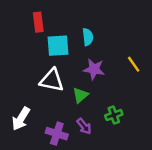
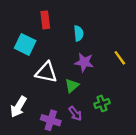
red rectangle: (38, 22) -> (45, 20), moved
cyan square: (58, 46) -> (25, 44), moved, turned 30

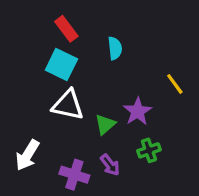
red rectangle: (45, 20) -> (66, 29), turned -30
cyan square: (25, 44) -> (61, 64), moved
purple star: (84, 62) -> (138, 111), moved, turned 30

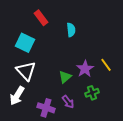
cyan square: (61, 64) -> (25, 43), moved
yellow line: (175, 84) -> (106, 65), moved
white triangle: (68, 105) -> (26, 71), moved, turned 35

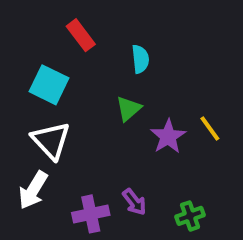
green triangle: (65, 77) -> (128, 109), moved
green cross: (92, 93) -> (190, 216), moved
purple cross: (46, 108) -> (91, 214), turned -30

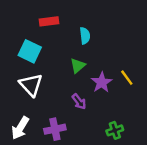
red rectangle: (81, 35) -> (49, 21), turned -60
white arrow: (33, 190) -> (20, 128), moved
purple arrow: (134, 202) -> (79, 102), moved

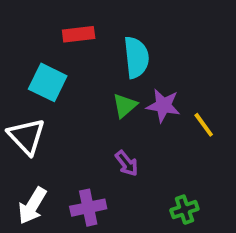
cyan semicircle: (85, 36) -> (136, 57), size x1.5
purple star: (102, 82) -> (163, 106), moved, turned -30
white triangle: (31, 85) -> (27, 136), moved

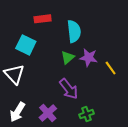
purple arrow: (127, 163) -> (69, 89), size x1.5
purple cross: (88, 208) -> (48, 113), turned -30
green cross: (184, 210) -> (86, 114), moved

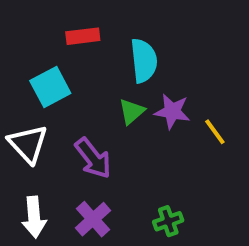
cyan square: (26, 45) -> (50, 87), turned 36
purple arrow: (69, 89) -> (93, 158), moved
white arrow: (17, 112) -> (34, 217), turned -36

